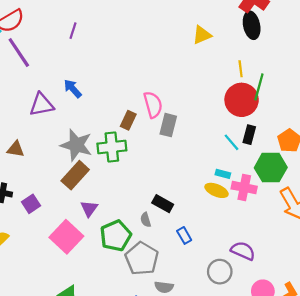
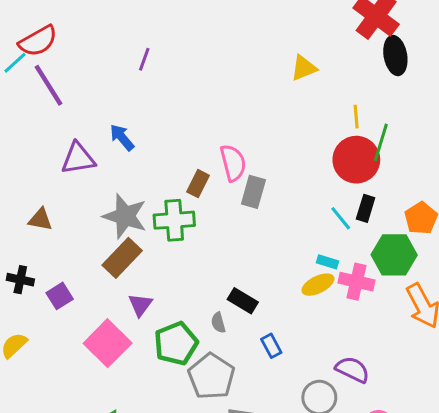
black ellipse: (252, 25) -> (395, 56), moved
purple line: (73, 31) -> (144, 59), moved
yellow ellipse: (217, 190) -> (318, 285), turned -50

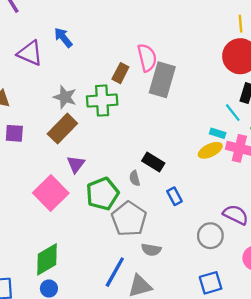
purple triangle: (78, 158) -> (30, 53), turned 32
gray rectangle: (253, 192) -> (162, 80), size x1.4
gray star: (125, 216) -> (65, 97), size x0.7
cyan line: (341, 218) -> (233, 113), moved
purple square: (60, 296) -> (14, 133), moved, turned 36

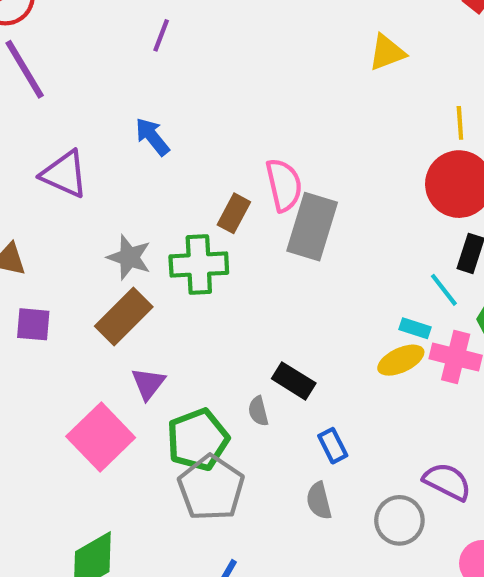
blue arrow: (63, 38) -> (152, 137), moved
gray pentagon: (129, 219) -> (211, 488), moved
gray semicircle: (151, 250) -> (319, 501), moved, turned 66

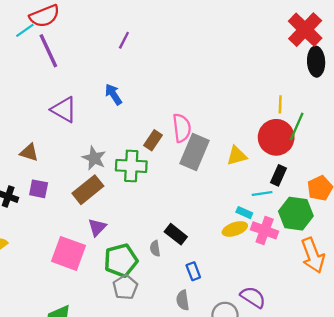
yellow triangle: (387, 52) -> (237, 156), moved
cyan line: (444, 290) -> (262, 193), turned -66
pink square: (101, 437) -> (69, 253), turned -32
gray pentagon: (211, 488) -> (125, 287), size x0.7

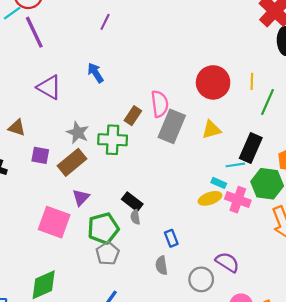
red circle: (276, 137) -> (213, 82), moved
black rectangle: (279, 175) -> (251, 148), size x1.5
purple square: (39, 189) -> (40, 155), moved
black rectangle: (176, 234) -> (132, 202), moved

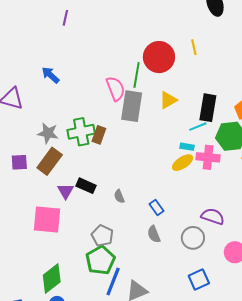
purple line: (105, 22) -> (65, 18), moved
green line: (267, 102) -> (137, 75), moved
brown rectangle: (133, 116) -> (99, 135), moved
black rectangle: (132, 202) -> (86, 186), moved
green pentagon: (103, 228) -> (100, 260), moved

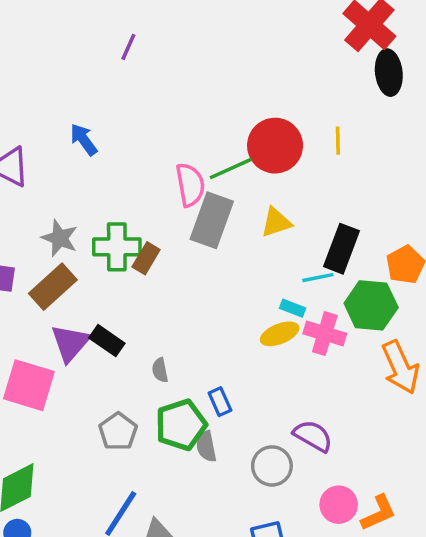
green line: (137, 75) -> (231, 169), turned 45
purple triangle: (66, 191) -> (70, 343), size x1.4
green pentagon: (100, 260) -> (181, 425), moved

